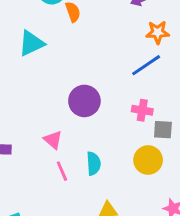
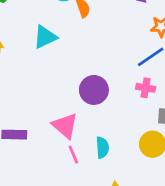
pink cross: (142, 110) -> (146, 88), moved
pink triangle: (53, 140) -> (65, 126), size x1.5

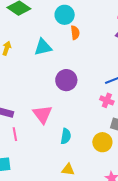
purple circle: (94, 90) -> (66, 80), moved
pink line: (73, 155) -> (15, 134), moved

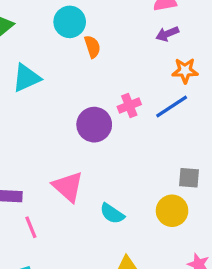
cyan triangle: (43, 47) -> (26, 78), moved
pink cross: (107, 100) -> (129, 105), moved, turned -32
cyan semicircle: (66, 136) -> (112, 214), turned 126

